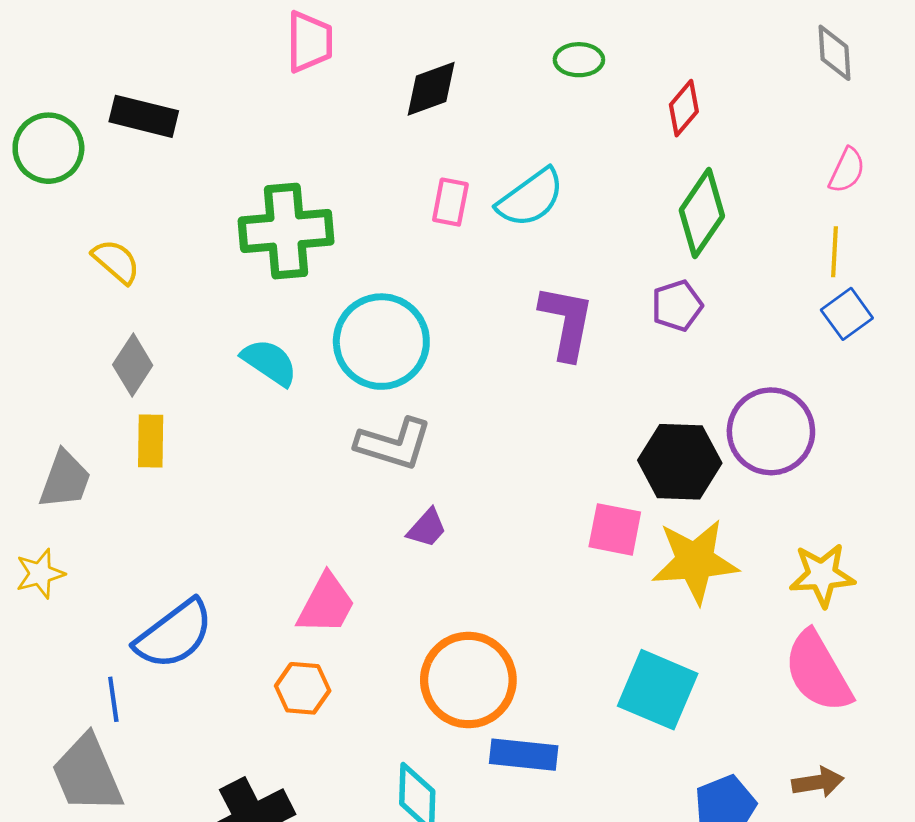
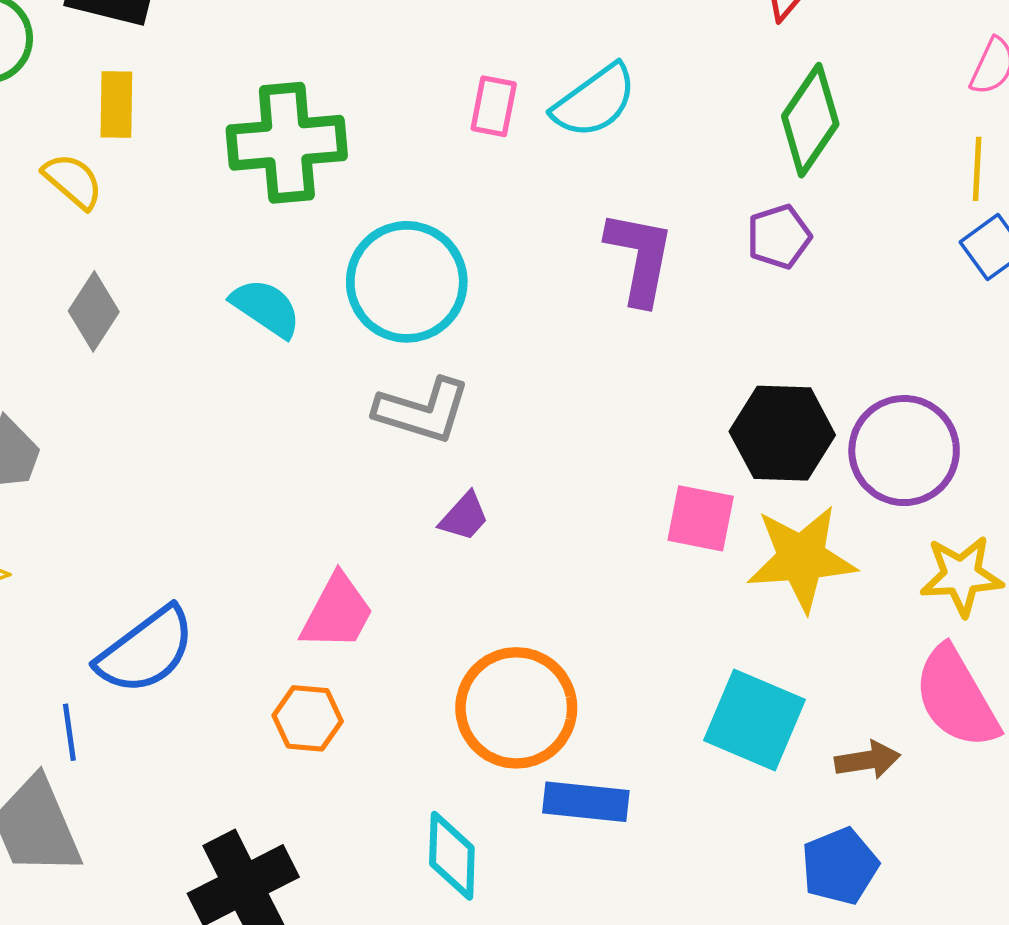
purple circle: (771, 431) -> (904, 451), moved
yellow rectangle: (151, 441) -> (116, 104), moved
brown arrow: (818, 782) -> (868, 760), moved

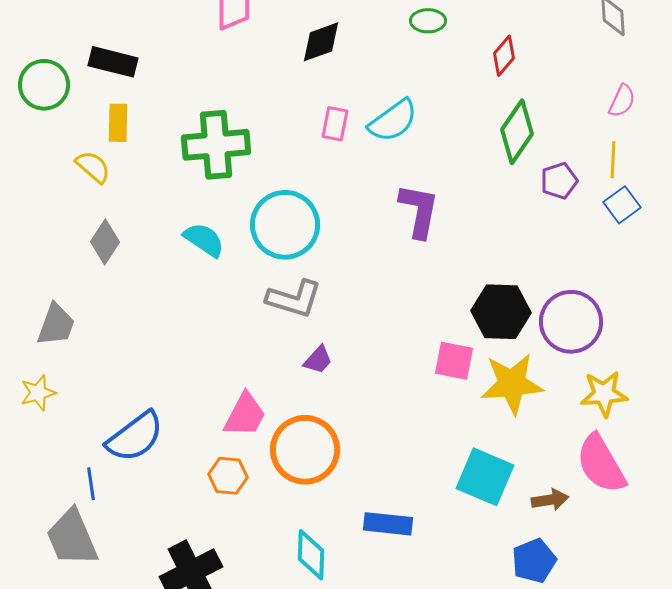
purple pentagon: (779, 237) -> (559, 181), moved
orange circle: (516, 708) -> (305, 450), moved

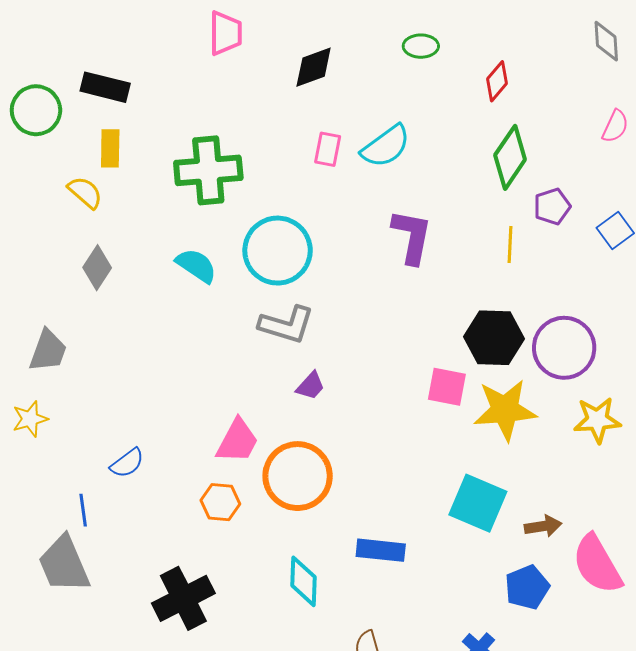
yellow line: (613, 160) -> (510, 245), moved
blue semicircle: (135, 437) -> (127, 463), size x0.6
pink semicircle: (601, 464) -> (597, 564), moved

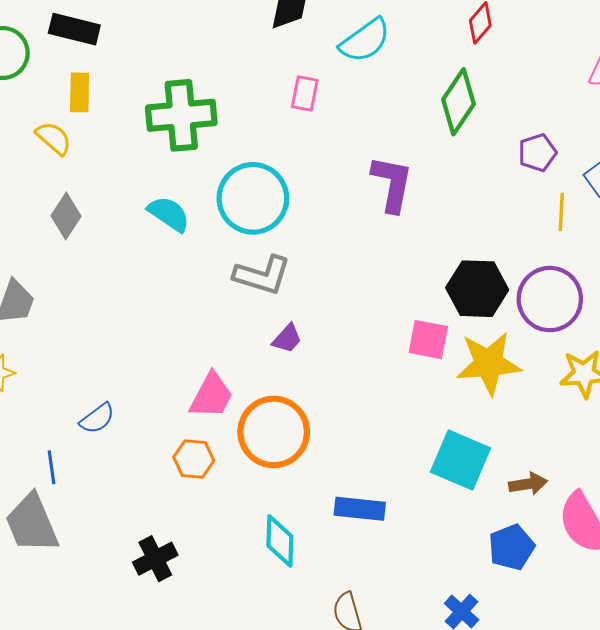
cyan semicircle: (386, 146) -> (365, 41), moved
green diamond: (510, 157) -> (458, 102), moved
yellow line: (510, 245) -> (561, 212), moved
black cross: (183, 598) -> (155, 559), size x0.7

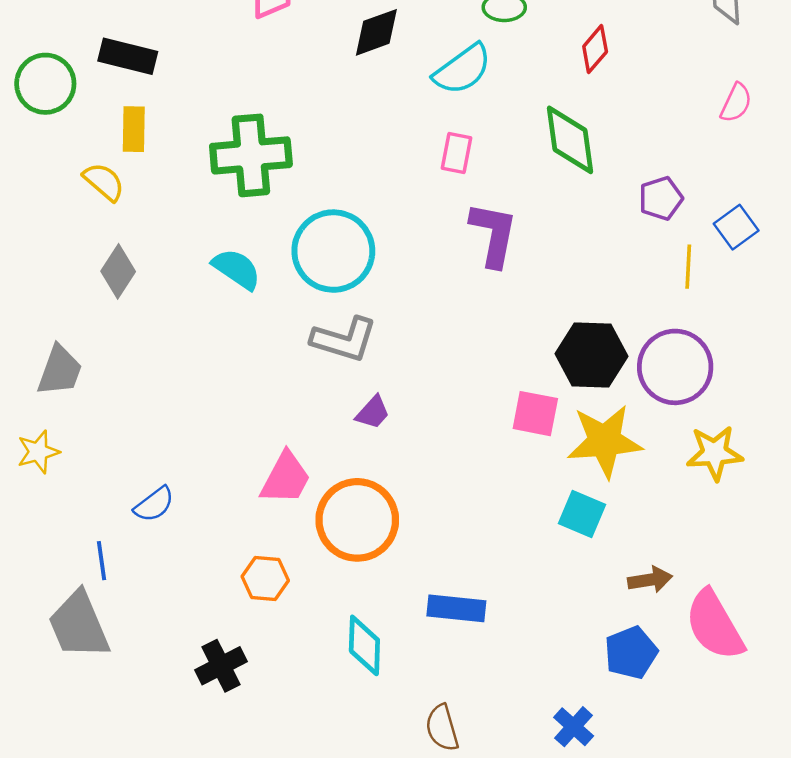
pink rectangle: (305, 94) -> (456, 153), moved
green diamond: (458, 102) -> (570, 140), turned -42
orange hexagon: (194, 459) -> (265, 578), moved
cyan square: (461, 460) -> (582, 514), moved, size x0.7

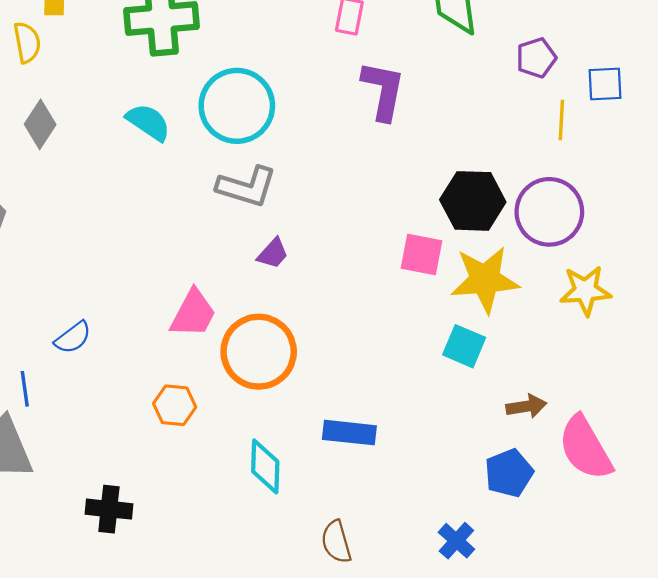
yellow semicircle: (104, 182) -> (27, 42), turned 39
blue square: (736, 227) -> (605, 84), turned 33
black cross: (221, 666) -> (109, 509), moved, turned 33

